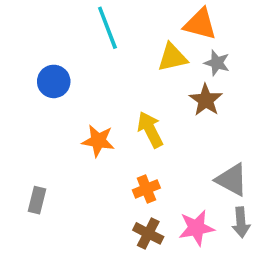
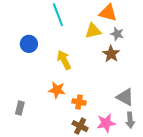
yellow arrow: (150, 130) -> (64, 60), moved
orange star: (98, 141) -> (57, 90), moved
orange cross: (146, 189) -> (79, 102), turned 32

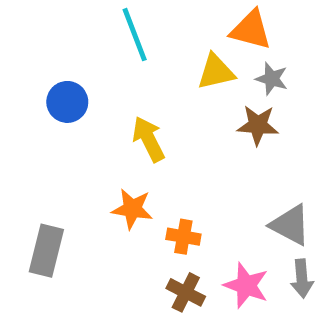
brown star: (111, 54) -> (258, 125), turned -30
gray rectangle: (20, 108) -> (46, 251), size x1.5
pink star: (106, 123) -> (246, 285), turned 30

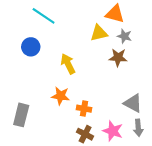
cyan line: (135, 35) -> (44, 16), moved, turned -35

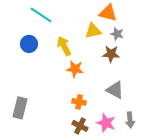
yellow arrow: (68, 64) -> (64, 46), moved
orange star: (61, 96) -> (75, 69), moved
gray triangle: (133, 103) -> (115, 90), moved

